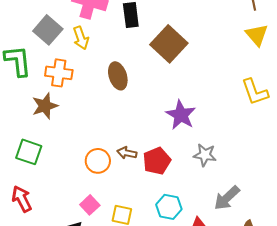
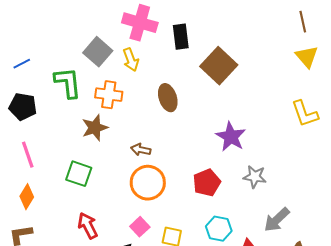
brown arrow: (127, 153) -> (141, 150), moved
orange circle: (98, 161) -> (148, 183), size x1.4
red arrow: (22, 199) -> (88, 226), moved

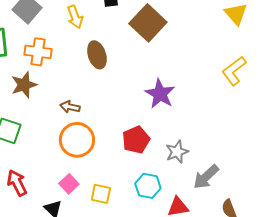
yellow arrow: (131, 60) -> (75, 17), moved
yellow L-shape: (305, 114) -> (234, 71), turned 72
gray star: (255, 177) -> (177, 152), moved, turned -30

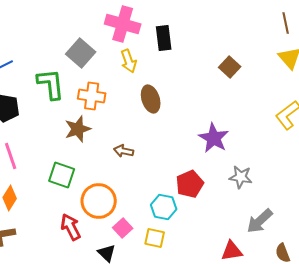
brown square: (148, 23) -> (230, 67), moved, size x0.6
orange circle: (77, 140) -> (99, 201), moved
gray star: (177, 152) -> (241, 177), moved, turned 30
cyan hexagon: (148, 186) -> (164, 207), moved

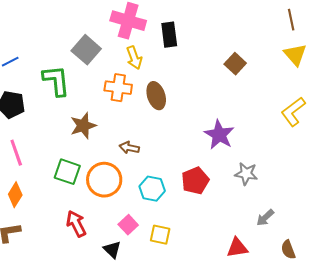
orange cross: (92, 96) -> (118, 88), moved
orange circle: (99, 201) -> (104, 180), moved
cyan hexagon: (164, 207) -> (152, 189), moved
gray arrow: (260, 221) -> (265, 218), size x0.7

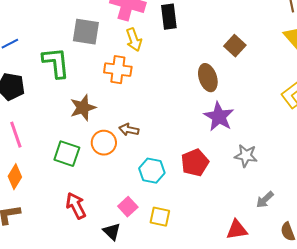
gray square: (86, 50) -> (86, 32), turned -32
brown ellipse: (156, 96) -> (208, 78), moved
orange circle: (104, 180) -> (104, 143), moved, size x0.7

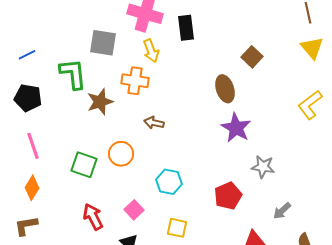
brown star: (83, 108) -> (100, 102), moved
brown arrow: (129, 130) -> (154, 123), moved
red pentagon: (195, 163) -> (228, 196), moved
pink square: (128, 207) -> (134, 210), moved

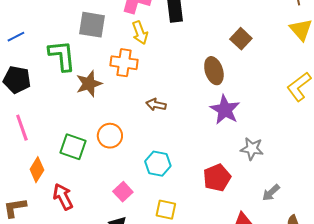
brown arrow: (154, 123) -> (156, 105), moved
orange diamond: (32, 188) -> (37, 170), moved
red arrow: (93, 217) -> (63, 197), moved

